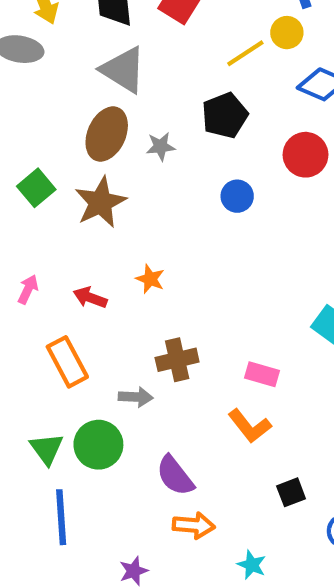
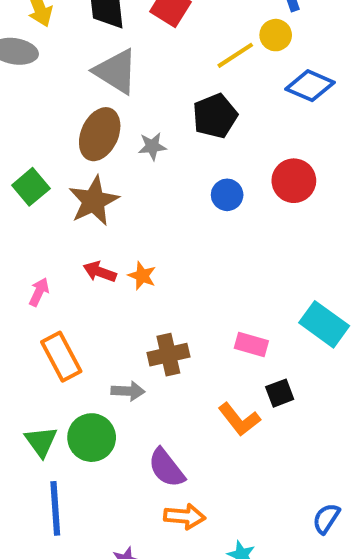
red circle: (306, 155) -> (294, 181), moved
pink arrow: (28, 289) -> (39, 292), moved
red arrow: (90, 298) -> (100, 272), moved
pink rectangle: (262, 374) -> (251, 345), moved
black square: (291, 492) -> (280, 393), moved

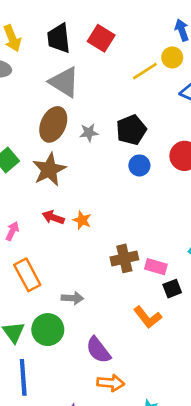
black pentagon: (215, 116) -> (131, 130), moved
brown cross: (168, 355) -> (124, 258), moved
black square: (280, 393) -> (172, 289), moved

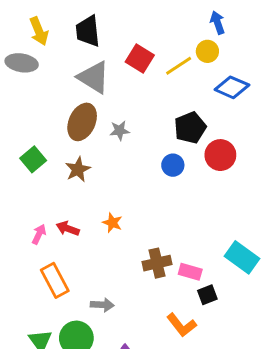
red square: (101, 38) -> (140, 59), moved
black pentagon: (131, 130) -> (190, 128), moved
brown star: (49, 170) -> (78, 169), size x0.7
red arrow: (53, 217) -> (68, 229), moved

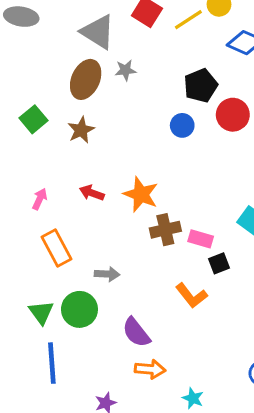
gray star: (120, 131) -> (125, 70), moved
orange star: (112, 223) -> (141, 194), moved, size x1.6
red arrow: (68, 229) -> (92, 193), moved

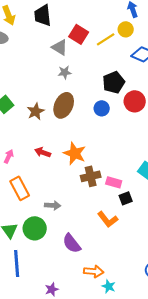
gray triangle: (98, 32) -> (60, 47), moved, size x0.7
brown ellipse: (86, 79) -> (64, 105), moved
orange arrow: (150, 369) -> (94, 271), moved

